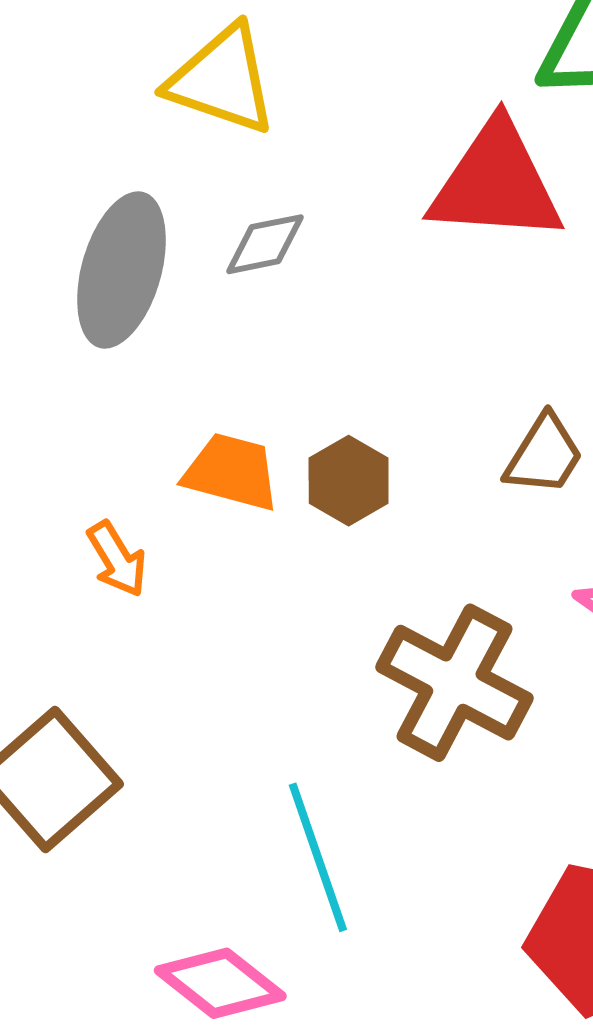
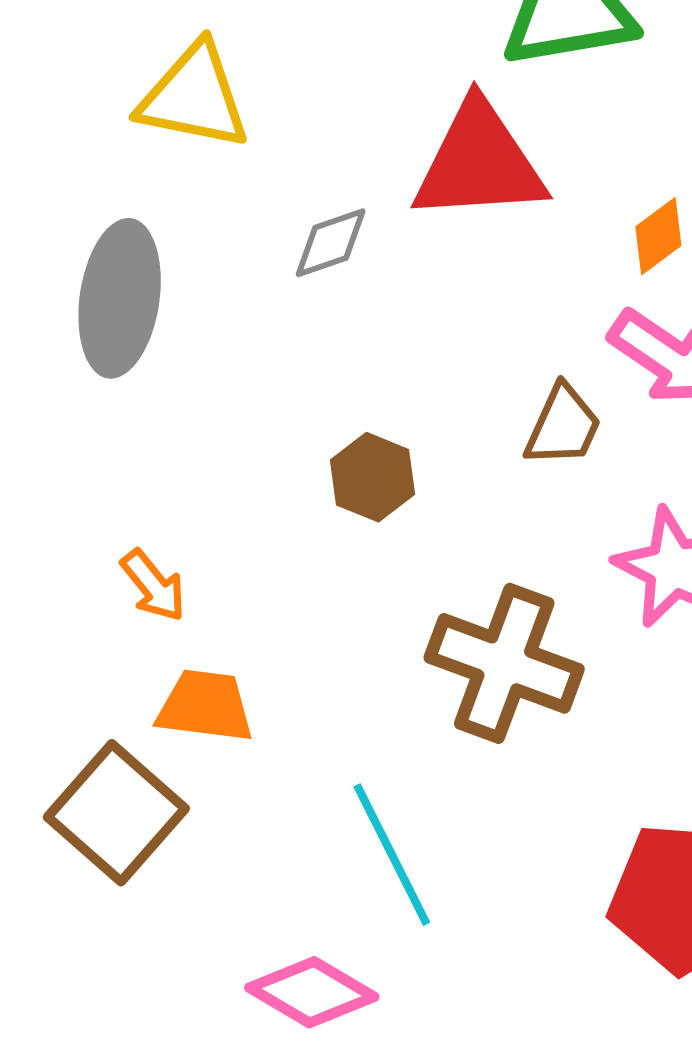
gray diamond: (265, 244) -> (331, 243), moved
orange trapezoid: (231, 472) -> (205, 706), moved

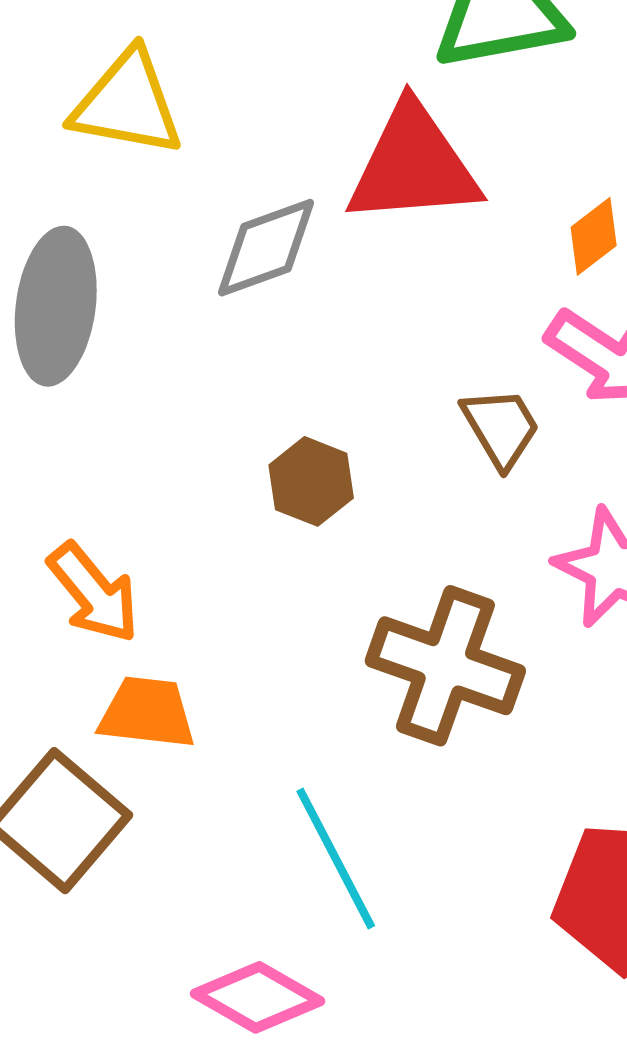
gray diamond: (331, 243) -> (266, 248), size x1.4
brown trapezoid: (563, 426) -> (501, 427), turned -54
orange arrow: (153, 586) -> (94, 593), size x1.4

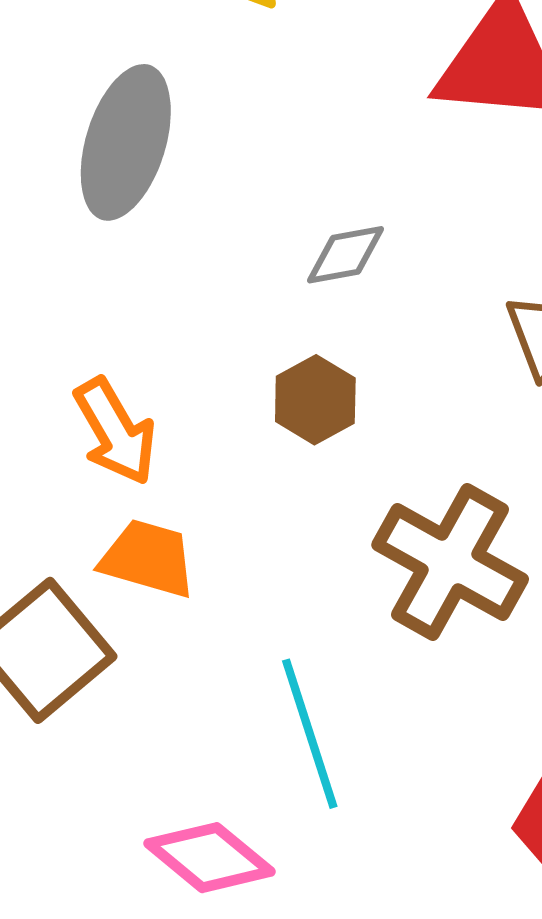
gray diamond: (266, 248) -> (346, 255), moved, size x0.7
brown hexagon: (311, 481) -> (315, 400), moved

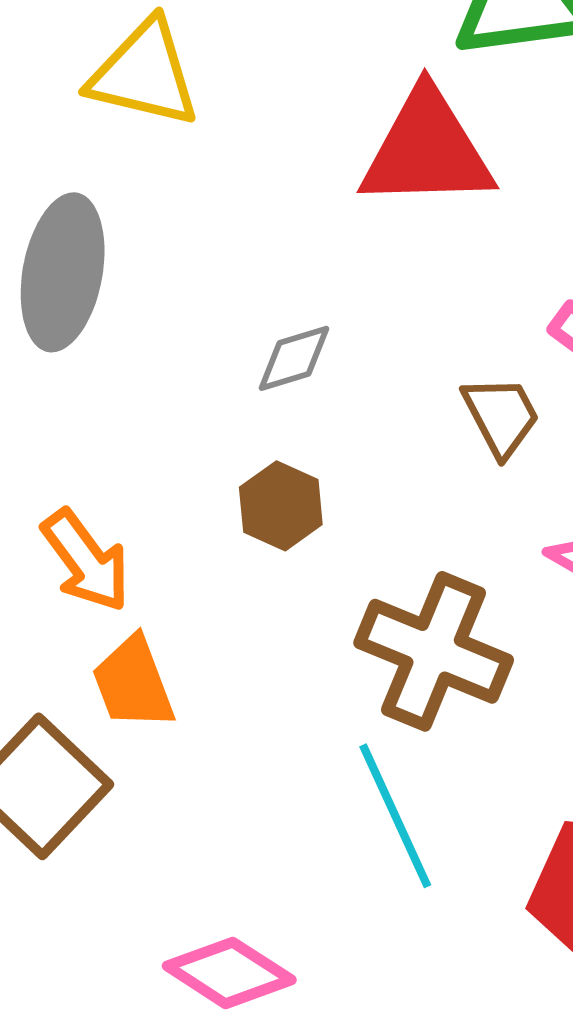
orange trapezoid: (148, 558) -> (133, 683), turned -120
cyan line: (310, 734) -> (395, 816), moved

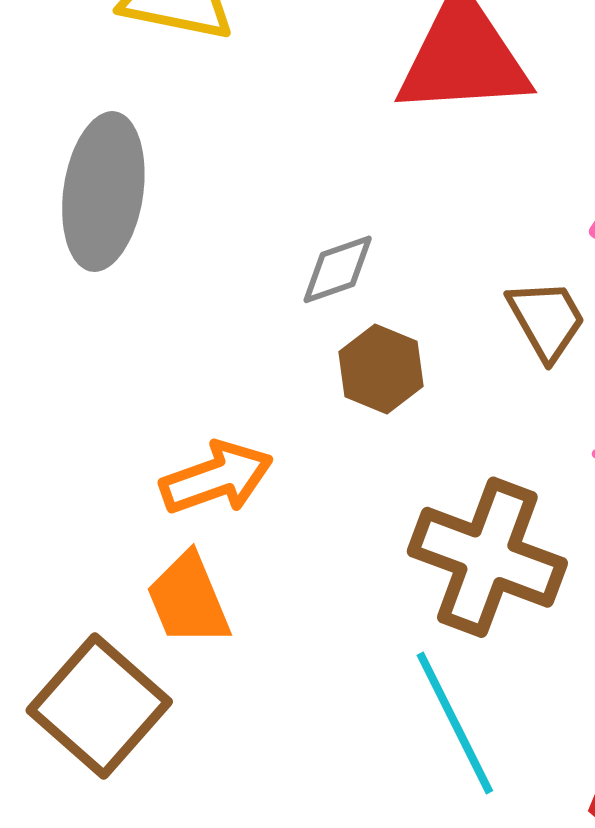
brown hexagon: (281, 506) -> (381, 369), moved
orange arrow: (86, 561) -> (216, 478), moved, turned -71

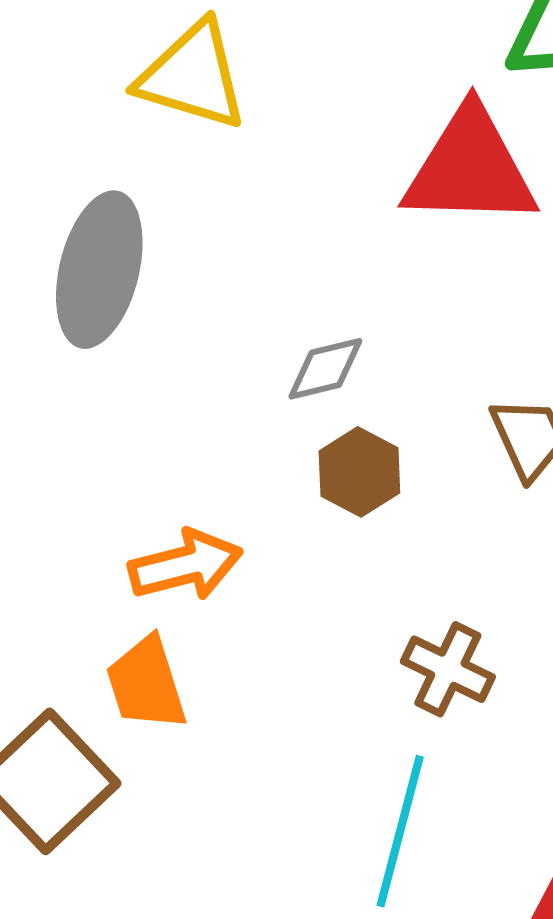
brown cross: (487, 557) -> (448, 669), size x0.6
cyan line: (455, 723) -> (400, 831), turned 36

